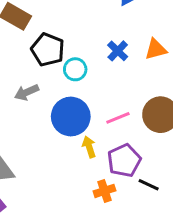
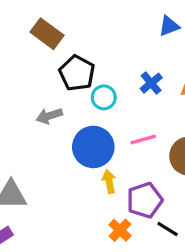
pink line: (118, 118) -> (143, 139), moved
orange cross: (104, 191) -> (120, 230), turned -35

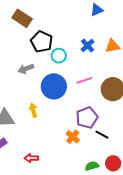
yellow arrow: (109, 182) -> (33, 110), moved

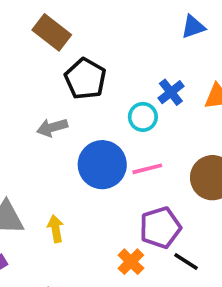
cyan circle: (59, 56) -> (143, 117), moved
pink line: (84, 80) -> (147, 169), moved
yellow arrow: (33, 110) -> (56, 229), moved

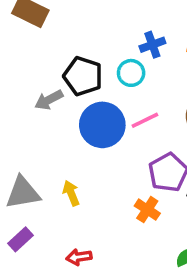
black pentagon: (85, 79) -> (83, 76), moved
blue cross: (171, 92) -> (152, 45), turned 30

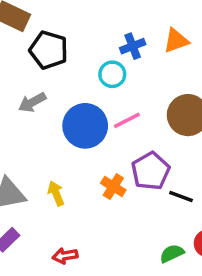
black pentagon: (83, 76) -> (49, 50), moved
orange cross: (147, 210) -> (113, 187), moved

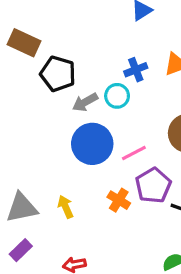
gray arrow: (32, 102) -> (85, 102), moved
pink line: (127, 120) -> (134, 153), moved

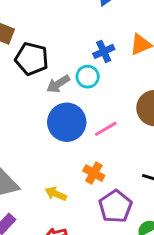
purple pentagon: (153, 185) -> (115, 206), moved
yellow arrow: (66, 207) -> (56, 194), moved, turned -40

